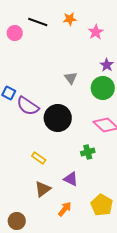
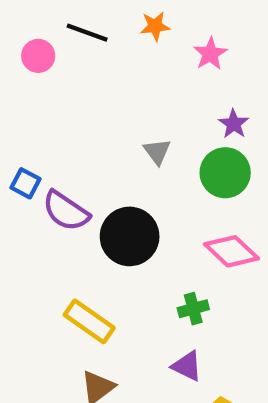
yellow rectangle: (39, 158) -> (89, 321), size x1.6
purple triangle: (71, 179) -> (187, 366), moved

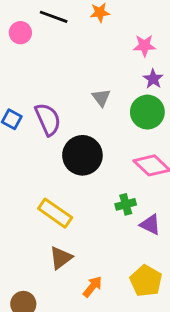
pink star: (210, 54) -> (144, 46), moved, turned 30
purple semicircle: (66, 211) -> (48, 119), moved, turned -148
purple triangle: (187, 366) -> (150, 225), moved

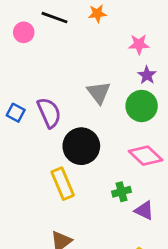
gray triangle: (101, 98) -> (99, 93), size x1.4
yellow rectangle: (55, 213) -> (63, 184), moved, turned 32

